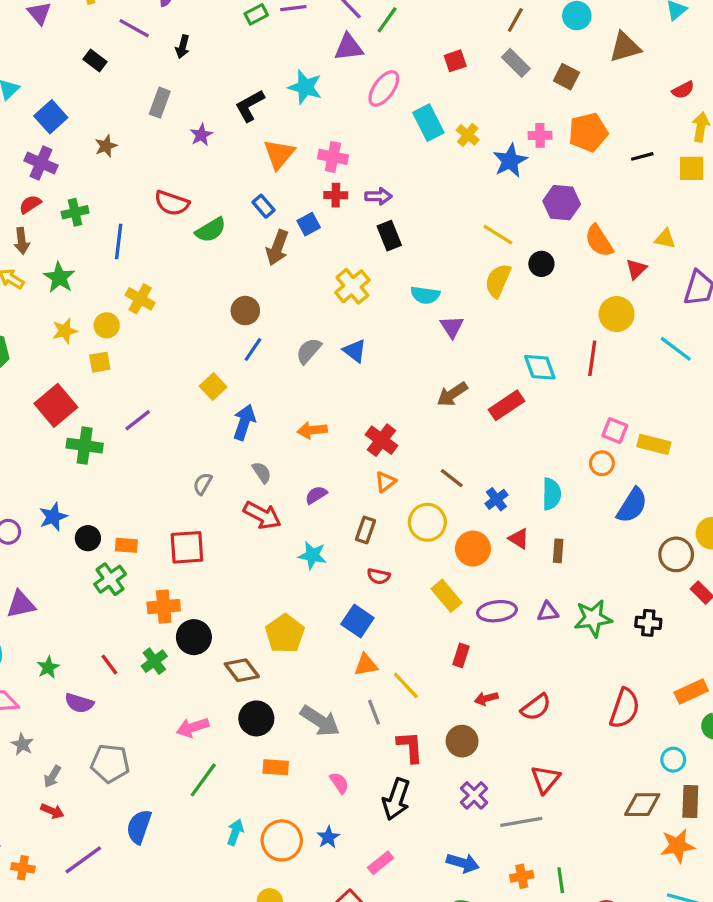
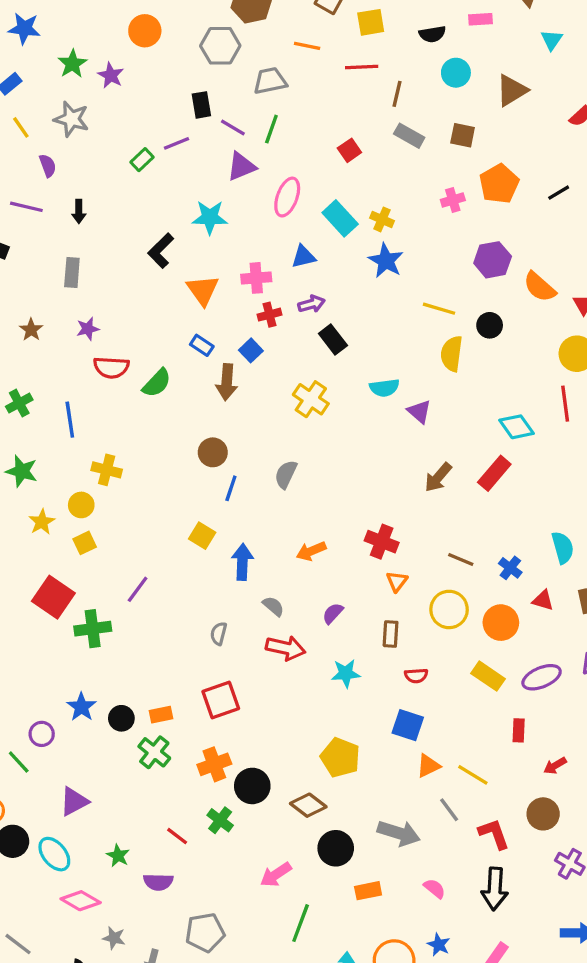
purple star: (201, 135) -> (88, 329), moved, turned 30
blue star: (510, 161) -> (386, 261), moved
blue triangle: (355, 351) -> (303, 257), moved, turned -35

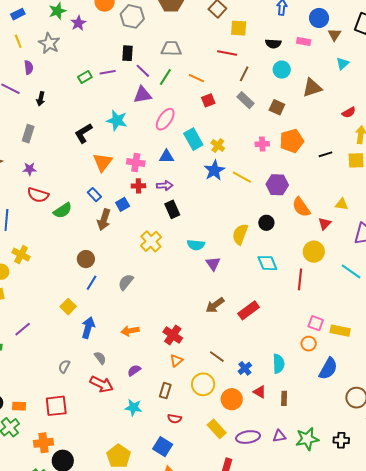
gray hexagon: (220, 46) -> (132, 16), moved
orange line: (307, 46) -> (196, 78), moved
yellow line: (439, 309) -> (242, 177), moved
cyan diamond: (517, 427) -> (267, 263), moved

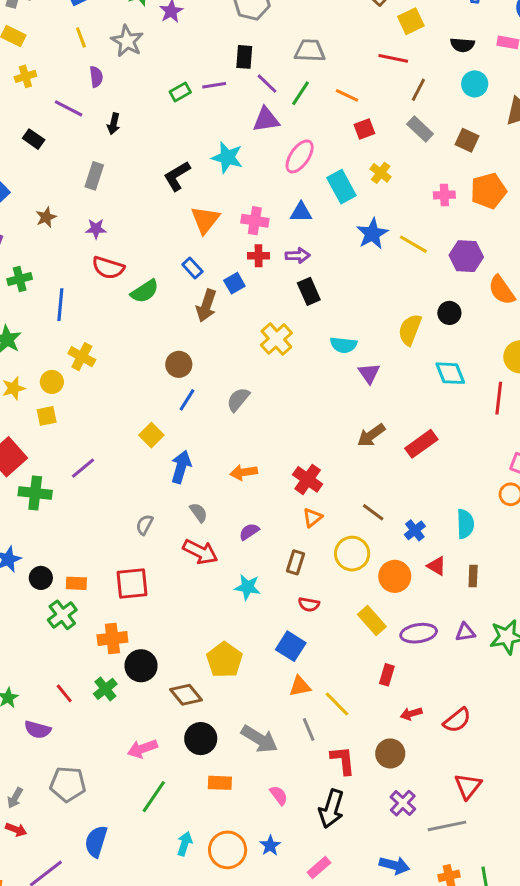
yellow square: (239, 28) -> (411, 21), turned -30
yellow cross: (218, 146) -> (381, 173), moved

